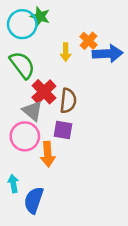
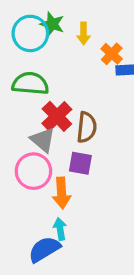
yellow arrow: (66, 52) -> (84, 33), moved
green semicircle: (22, 65) -> (30, 84), turned -48
cyan arrow: (13, 184) -> (60, 229), moved
blue semicircle: (34, 200) -> (44, 249), turned 40

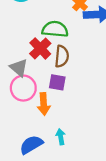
green semicircle: (30, 84) -> (55, 29), moved
gray triangle: (43, 140) -> (19, 68), moved
cyan arrow: (60, 229) -> (61, 137), moved

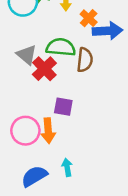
brown semicircle: (62, 56) -> (85, 60), moved
gray triangle: (19, 68) -> (27, 55), moved
pink circle: (23, 88) -> (25, 131), moved

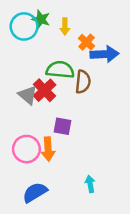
gray triangle: (27, 55) -> (28, 95), moved
cyan arrow: (67, 167) -> (90, 184), moved

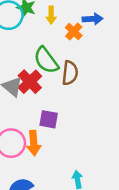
blue arrow: (105, 54) -> (93, 19), moved, size x0.7
green semicircle: (60, 70) -> (46, 60), turned -132

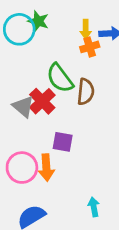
yellow arrow: (51, 15) -> (86, 29), moved
orange cross: (74, 31) -> (90, 47), turned 30

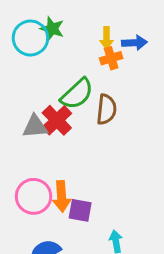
green semicircle: (60, 78) -> (77, 94), turned -96
gray triangle: (23, 107) -> (35, 127), turned -45
purple square: (63, 142) -> (80, 210), moved

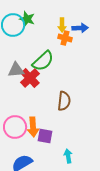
orange cross: (111, 58) -> (65, 38), turned 32
brown semicircle: (106, 109) -> (64, 101), moved
gray triangle: (35, 127) -> (16, 70), moved

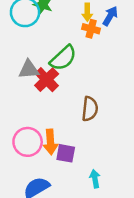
blue arrow: (80, 28) -> (110, 16), turned -56

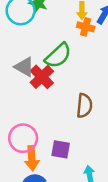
gray triangle: (29, 69) -> (24, 67), turned 35
orange arrow: (50, 142) -> (32, 158), moved

